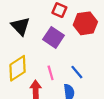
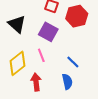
pink line: (51, 73) -> (41, 55), moved

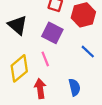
blue line: (73, 62) -> (88, 52), moved

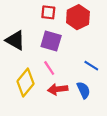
blue line: (88, 52) -> (91, 66), moved
red arrow: (40, 89) -> (58, 89), moved, turned -78

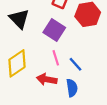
blue line: (91, 66) -> (75, 64), moved
pink line: (49, 68) -> (56, 58), moved

